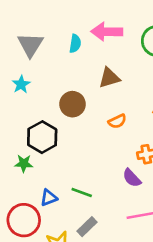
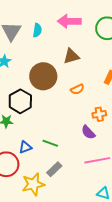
cyan semicircle: (75, 44) -> (37, 30), moved
brown circle: (72, 104) -> (43, 76), size x1.4

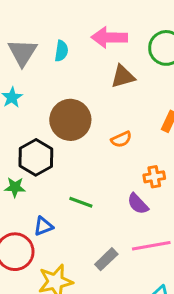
brown triangle: (71, 56) -> (123, 76), moved
green line: (50, 143) -> (81, 202), moved
gray rectangle: (54, 169) -> (106, 259), moved

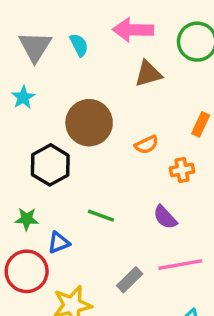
cyan semicircle: (61, 51) -> (79, 45), turned -36
orange cross: (154, 177) -> (182, 170), moved
green star: (15, 187) -> (27, 219), moved

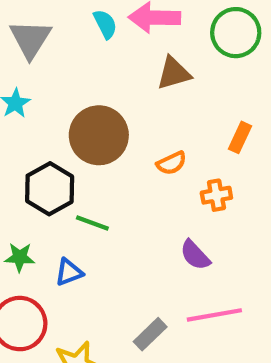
cyan semicircle: (79, 45) -> (105, 24), moved
green line: (101, 216) -> (92, 223), moved
blue triangle: (59, 243) -> (69, 272), moved

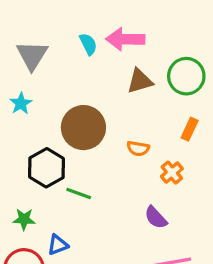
green circle: (236, 33) -> (186, 76), moved
orange semicircle: (172, 163) -> (138, 148), turned 35
orange cross: (216, 195) -> (172, 173), turned -30
blue triangle: (69, 272) -> (58, 245), moved

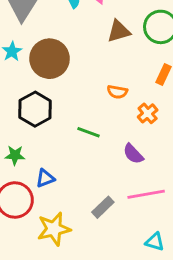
brown circle: (83, 128) -> (49, 59), moved
green line: (79, 193) -> (88, 132), moved

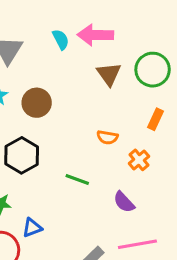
brown triangle: (119, 31) -> (109, 74), turned -50
brown circle: (49, 59) -> (37, 103), size x0.7

